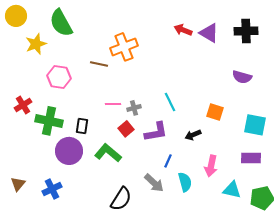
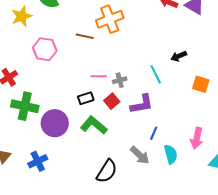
green cross: (49, 121) -> (25, 106), moved
black rectangle: (82, 126) -> (86, 98), moved, turned 63
black arrow: (193, 135) -> (179, 56), moved

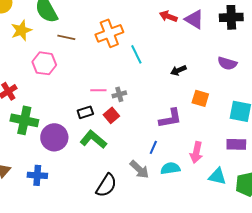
brown line: (85, 36) -> (66, 37), moved
cyan line: (156, 74) -> (136, 54), moved
purple L-shape: (142, 104) -> (170, 118), moved
cyan semicircle: (171, 154) -> (170, 168), turned -84
blue cross: (38, 161) -> (37, 175), turned 30

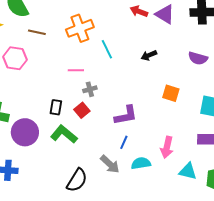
black arrow: (178, 70) -> (149, 55), moved
pink line: (98, 90) -> (76, 70), moved
black rectangle: (85, 112) -> (56, 107), turned -63
purple L-shape: (170, 118) -> (126, 115), moved

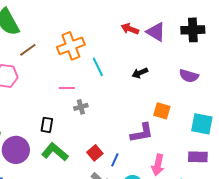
brown line: (37, 32) -> (28, 50), turned -48
red square: (82, 110) -> (95, 153), moved
purple L-shape: (126, 115) -> (142, 133), moved

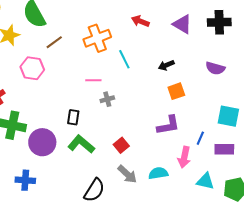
red arrow: (130, 29) -> (140, 21), moved
orange square: (162, 111) -> (176, 91), moved, turned -36
blue line: (115, 160) -> (200, 138), moved

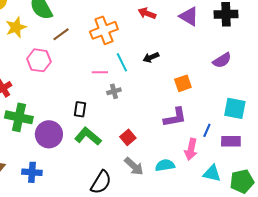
cyan line: (124, 59) -> (122, 62), moved
black arrow: (166, 65) -> (151, 57), moved
purple semicircle: (215, 68) -> (222, 60), turned -48

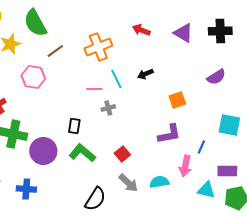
purple rectangle: (231, 141) -> (227, 171), moved

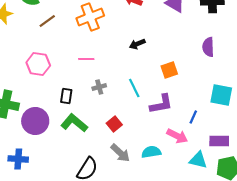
pink hexagon: (33, 77) -> (38, 64), moved
purple semicircle: (216, 77) -> (208, 47), turned 120
cyan line: (116, 79) -> (134, 88), moved
gray cross: (108, 108) -> (99, 87), moved
pink arrow: (185, 166) -> (177, 136), turned -75

